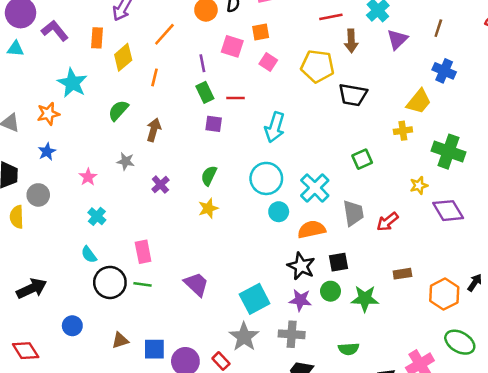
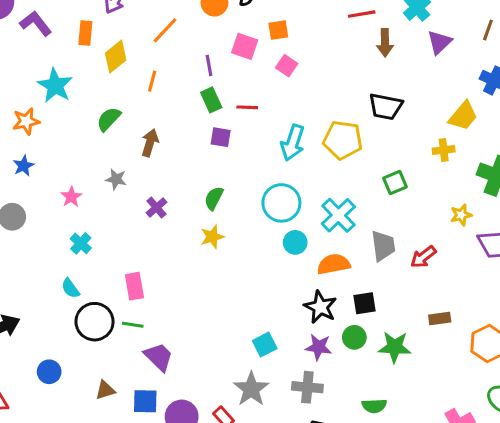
yellow pentagon: (317, 66) -> (343, 140), moved
purple trapezoid: (196, 284) -> (159, 357), moved
cyan square: (255, 299) -> (265, 345), size x0.7

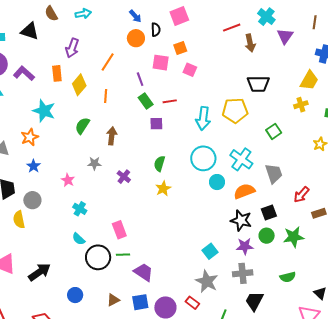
red arrow: (423, 257) -> (301, 195), moved

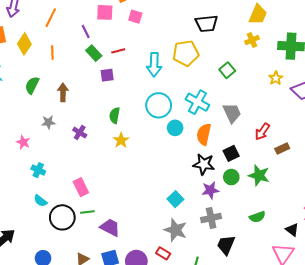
orange semicircle: (244, 191) -> (204, 134), turned -50
green star: (294, 237) -> (259, 175), turned 30

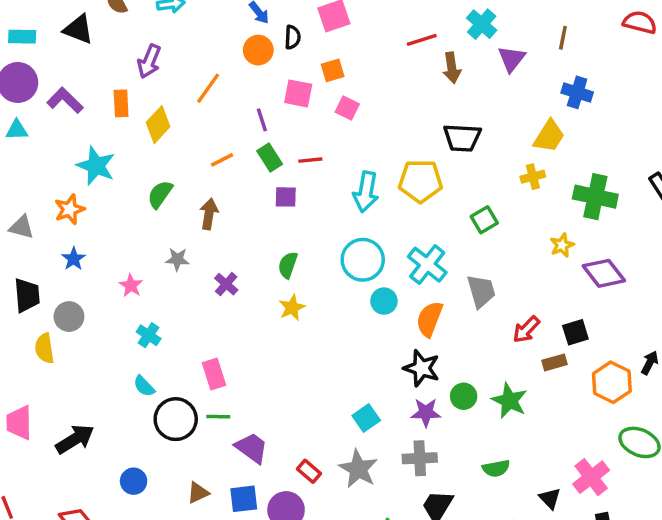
orange line: (52, 53) -> (222, 160), moved, turned 56
black square: (231, 153) -> (575, 332), moved
red rectangle: (163, 253) -> (309, 471), moved

